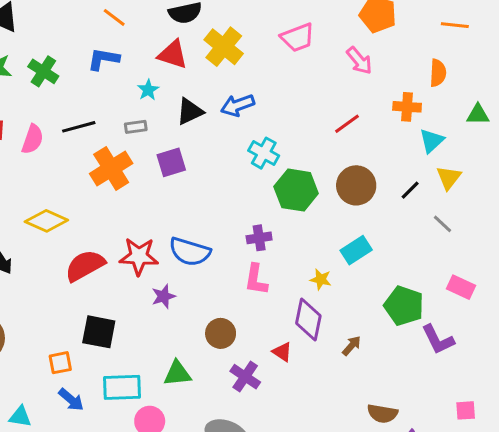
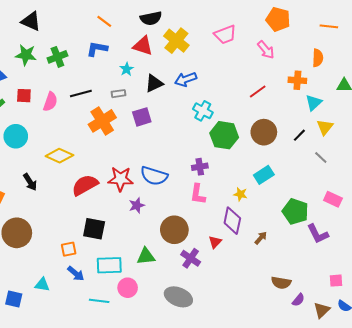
green cross: (43, 71) -> (57, 57), turned 36
brown circle: (221, 333) -> (174, 230), size x1.4
red triangle: (282, 352) -> (215, 242), turned 40

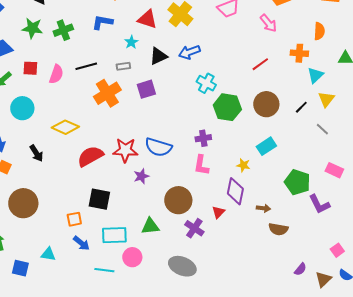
brown arrow: (261, 238) -> (263, 208), turned 56
pink square: (336, 281) -> (337, 250), turned -32
brown semicircle: (281, 283) -> (278, 229), moved

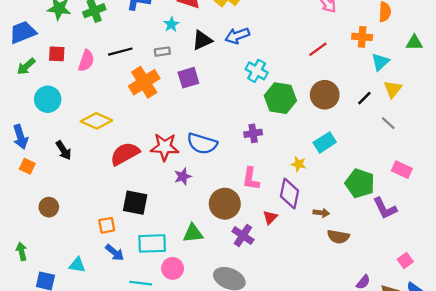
pink L-shape: (201, 165) -> (251, 179), moved
brown circle: (23, 203) -> (49, 207), size x0.6

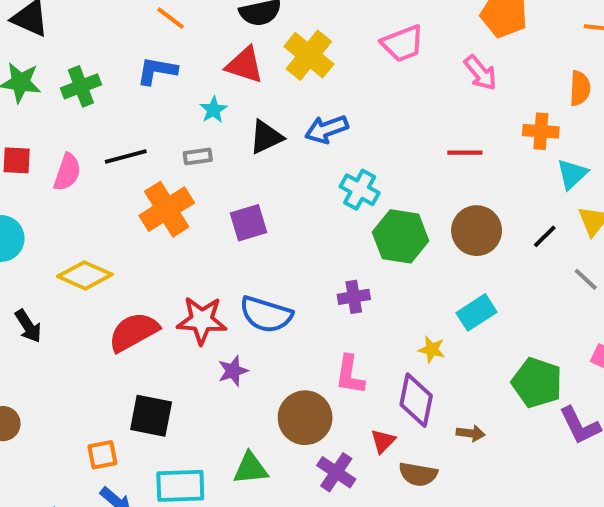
red line: (318, 49) -> (465, 153), turned 36
purple square: (188, 78) -> (249, 223), moved
brown semicircle: (338, 237) -> (418, 474), moved

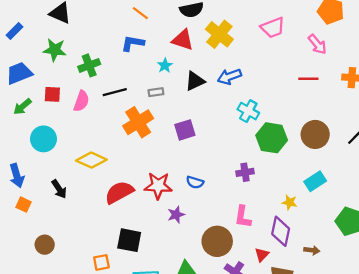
green cross: (81, 86) -> (89, 65), moved
red line: (465, 153) -> (308, 79), moved
blue semicircle: (266, 314) -> (195, 182), size x0.6

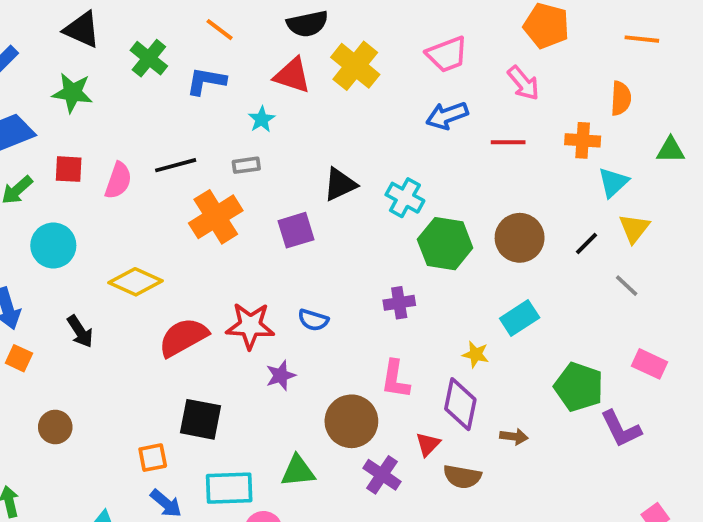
green cross: (89, 65) -> (149, 58), moved, turned -30
blue arrow: (229, 77) -> (447, 116), moved
black triangle: (195, 81) -> (340, 184), moved

